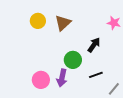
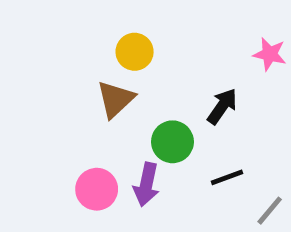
yellow circle: (38, 21) -> (135, 52), moved
brown triangle: (63, 23) -> (116, 99), moved

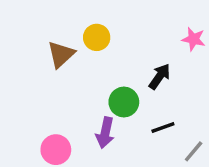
brown triangle: (116, 99) -> (61, 54), moved
pink circle: (97, 189) -> (56, 150), moved

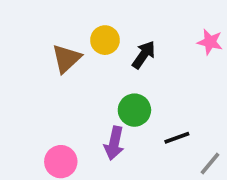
black arrow: (160, 77) -> (144, 55), moved

